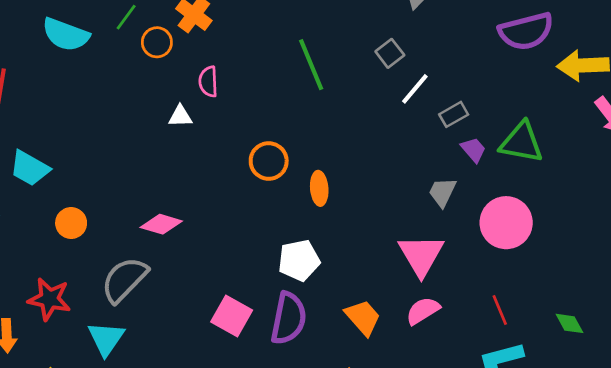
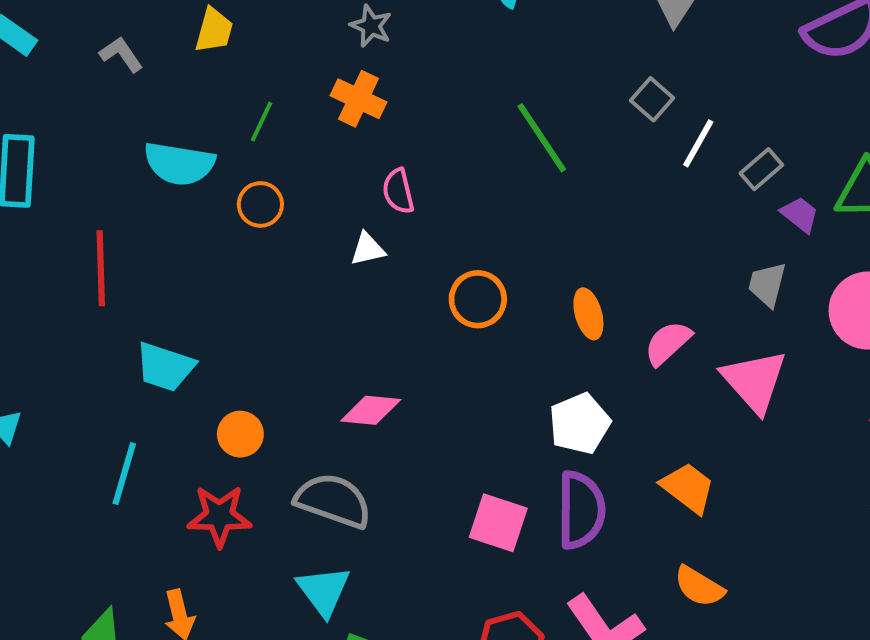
orange circle: (157, 42) -> (260, 204), moved
orange circle: (269, 161) -> (478, 299), moved
gray semicircle: (124, 280) -> (333, 501), turned 76
red star: (49, 299) -> (219, 516), moved
pink semicircle: (423, 311) -> (668, 343), moved

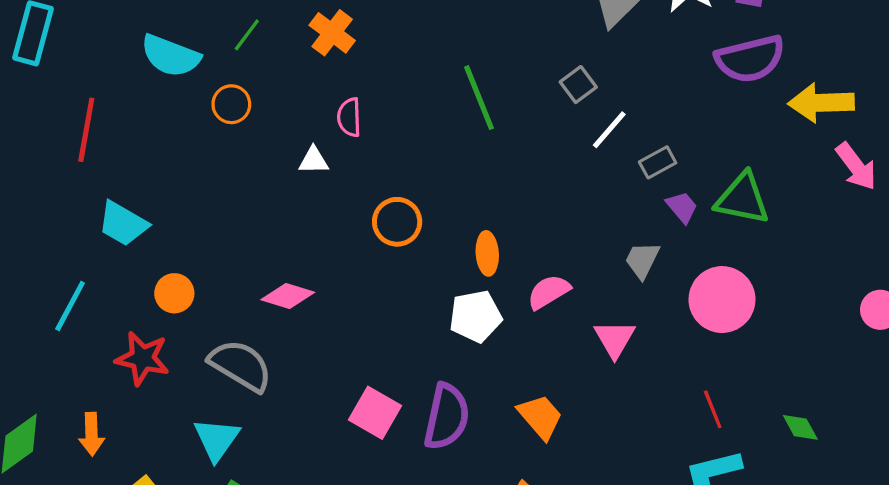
pink triangle: (754, 381) -> (615, 339), size x0.7
white pentagon: (580, 424) -> (475, 316), moved

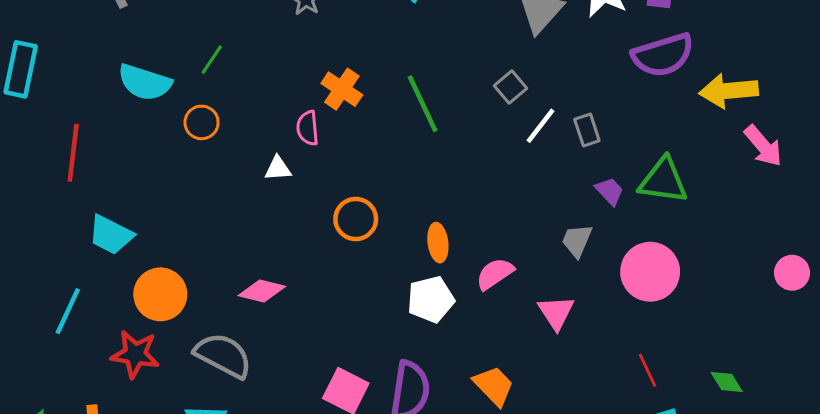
orange cross: (332, 33) -> (342, 89), moved
gray rectangle: (658, 162) -> (587, 130), moved, turned -76
orange circle: (174, 293) -> (160, 294), size x1.5

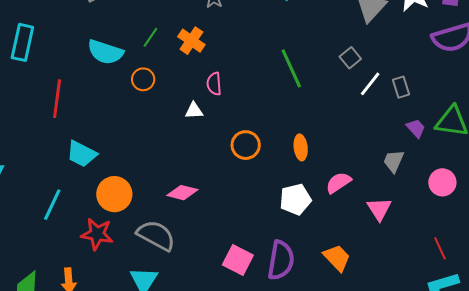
orange cross: (342, 89) -> (191, 41), moved
orange ellipse: (438, 243) -> (301, 147), moved
pink circle: (650, 272) -> (442, 182), size x0.7

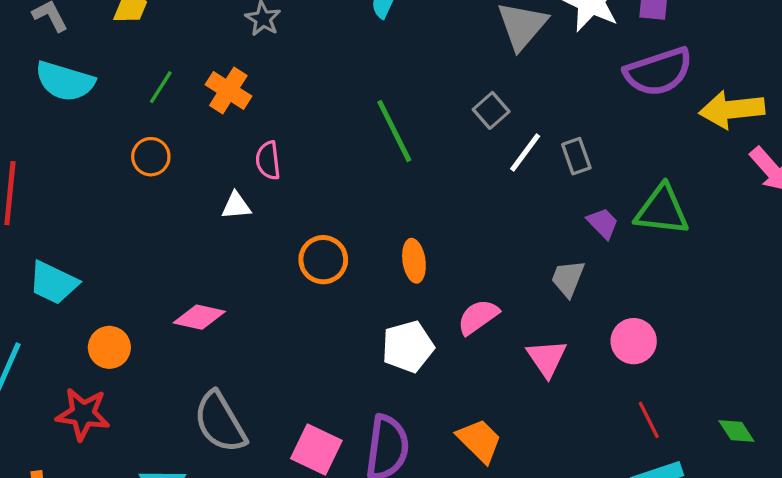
cyan semicircle: (105, 52) -> (65, 81), moved
pink circle: (442, 182) -> (634, 341), moved
pink diamond: (182, 193) -> (199, 317), moved
orange circle: (114, 194) -> (109, 347), size x0.7
gray semicircle: (156, 235) -> (220, 422), moved, turned -147

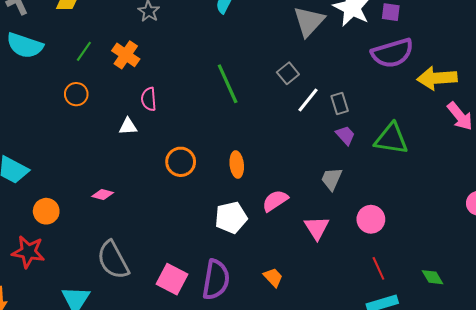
purple trapezoid: (603, 223) -> (345, 135), moved
pink diamond: (199, 317) -> (103, 195), size x0.7
orange trapezoid: (479, 441) -> (273, 277), size x0.7

